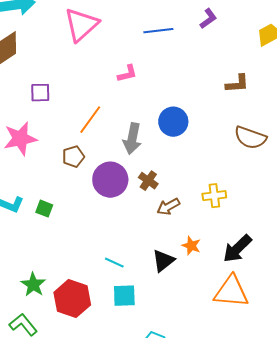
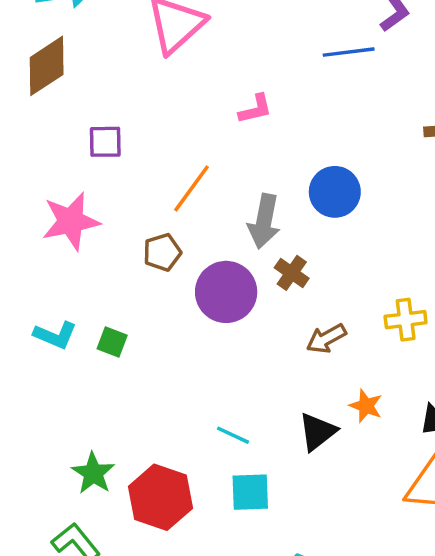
blue line: (158, 31) -> (349, 52), moved
brown cross: (148, 181) -> (292, 273), moved

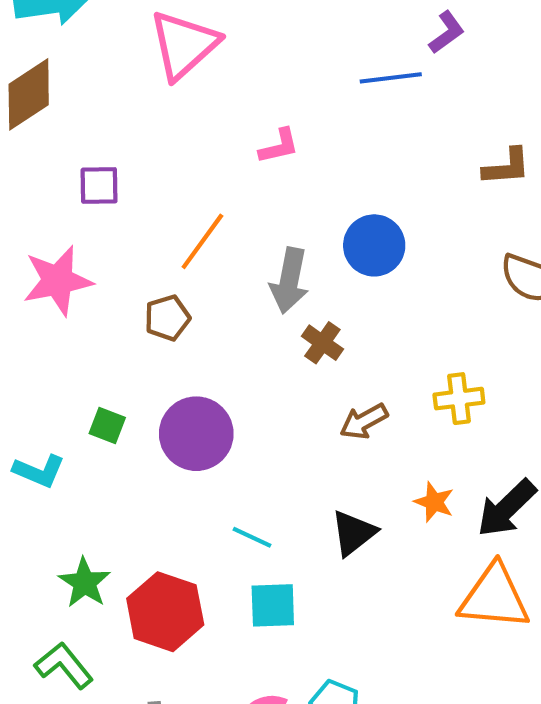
purple circle: (226, 292) -> (196, 434), moved
cyan L-shape: (55, 335) -> (39, 471), moved
orange star: (366, 406) -> (434, 502), moved

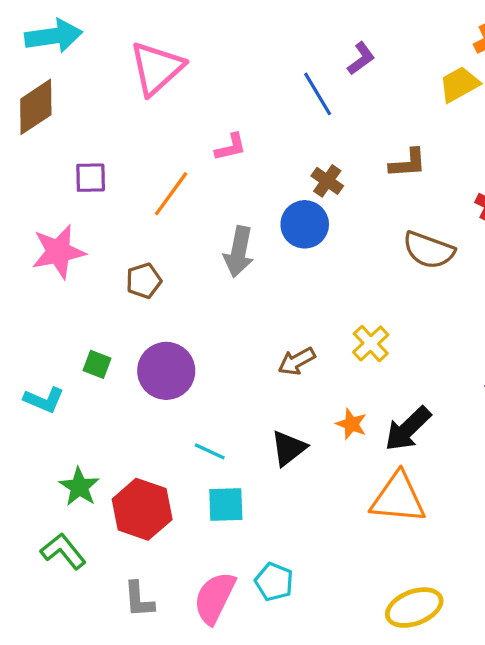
blue line: (391, 78) -> (318, 94), turned 66
orange line: (202, 241) -> (171, 194), moved
brown cross: (322, 343) -> (327, 181), moved
yellow cross: (459, 399) -> (371, 343), turned -36

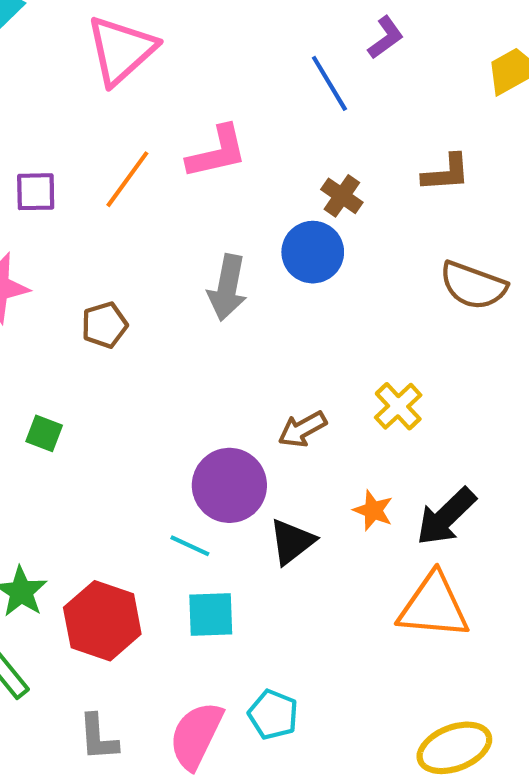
pink L-shape: (231, 147) -> (217, 152), size x1.5
orange line: (171, 194) -> (127, 179), moved
purple circle: (166, 371) -> (229, 485), moved

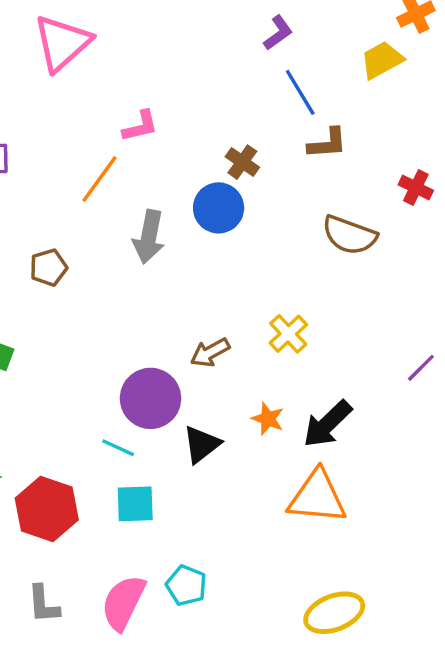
blue line: (329, 83) -> (300, 92), moved
pink L-shape: (217, 152) -> (140, 126), size x0.7
orange line: (127, 179) -> (99, 179), moved

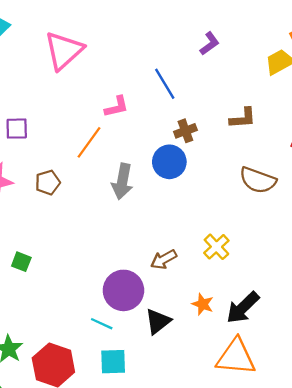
blue line: (300, 92) -> (165, 84), moved
brown cross: (242, 162) -> (185, 131), turned 35
brown pentagon: (48, 267) -> (48, 182), moved

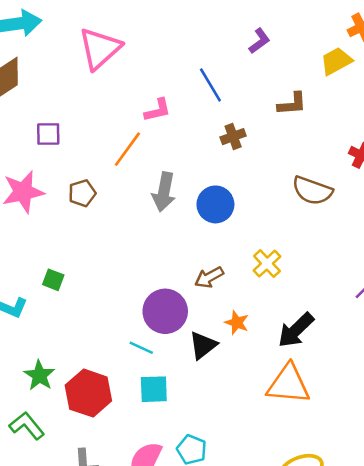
brown L-shape: (243, 118) -> (292, 104), moved
blue circle: (169, 162) -> (215, 204), moved
orange star: (203, 304) -> (237, 323), moved

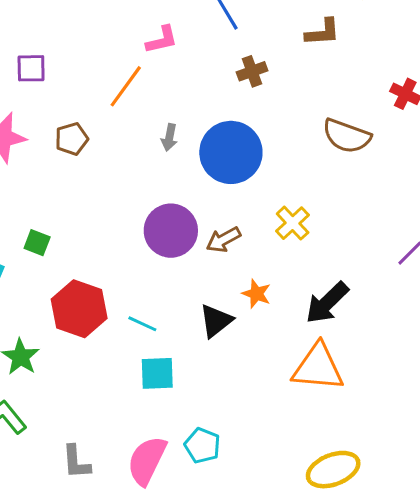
gray arrow: (164, 192) -> (169, 137), size x0.6
blue circle: (215, 204) -> (231, 152), size x1.4
purple circle: (165, 311) -> (171, 231), moved
red hexagon: (88, 393) -> (79, 309), moved

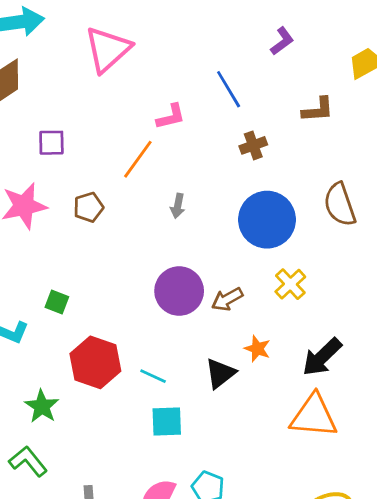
brown semicircle: (347, 136) -> (340, 205), turned 51
blue circle: (231, 152) -> (267, 220), moved

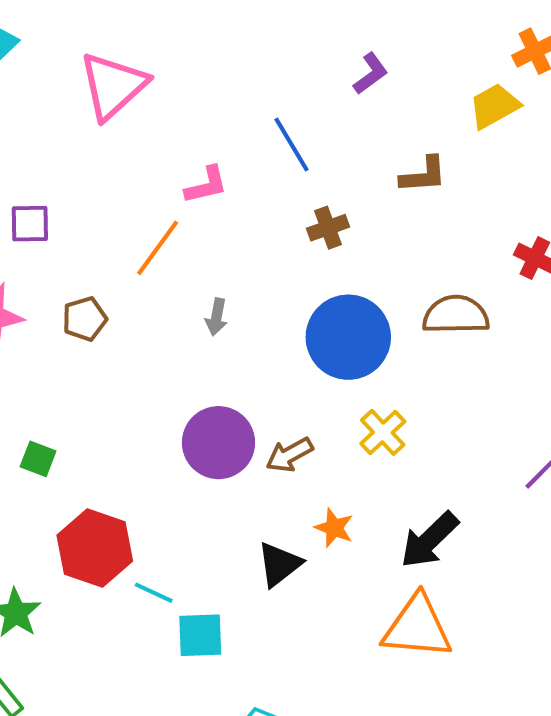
brown semicircle: (340, 205) -> (456, 315), turned 108
cyan line: (153, 376) -> (154, 593), moved

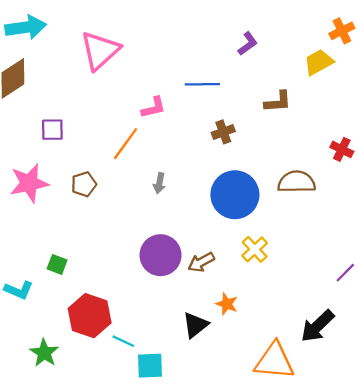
blue line: (292, 145) -> (202, 84), turned -60
black arrow: (429, 540) -> (317, 326), moved

